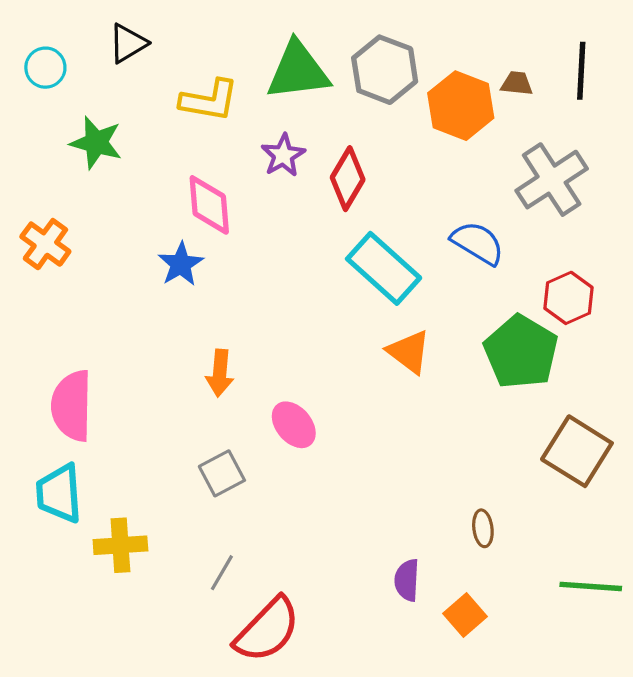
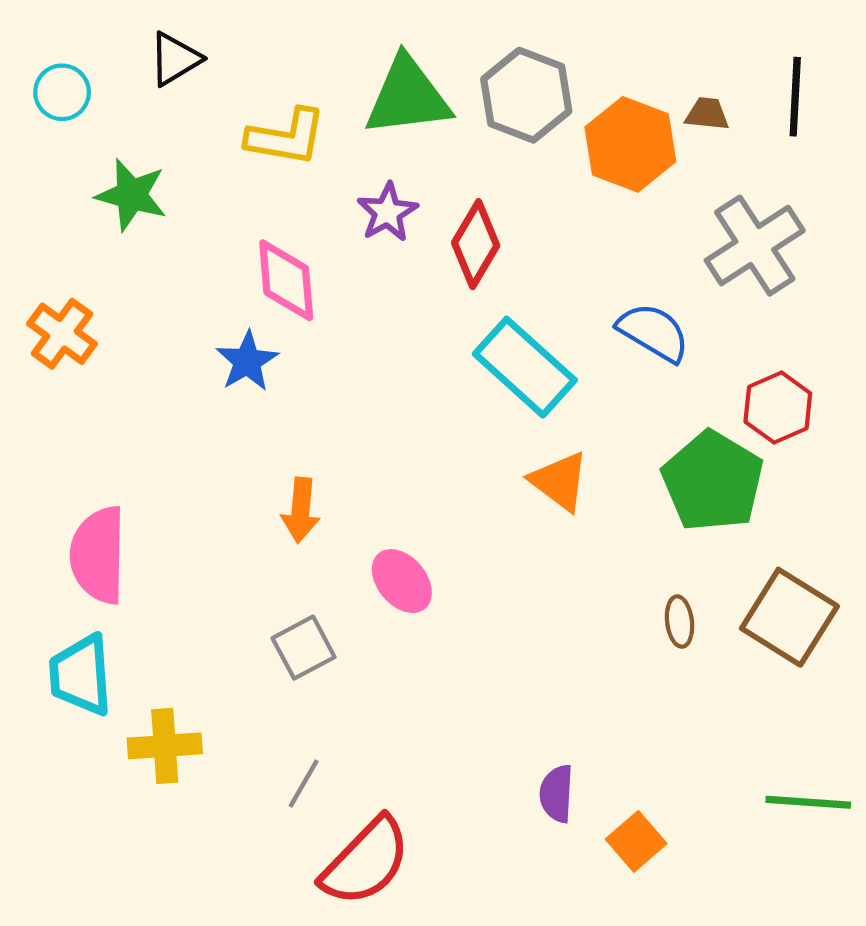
brown ellipse: (483, 528) -> (680, 622), moved

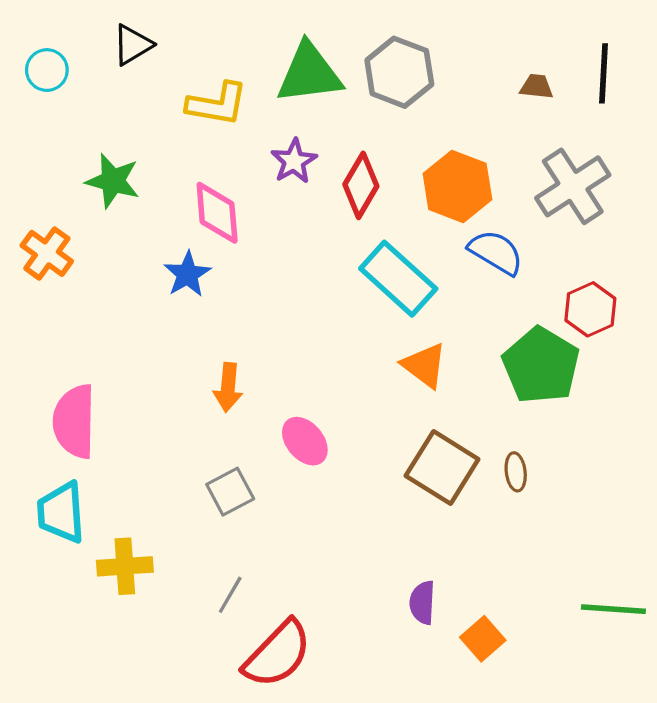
orange hexagon: (630, 144) -> (457, 186), moved
green star: (131, 195) -> (113, 181), moved
brown square: (789, 617) -> (442, 467), moved

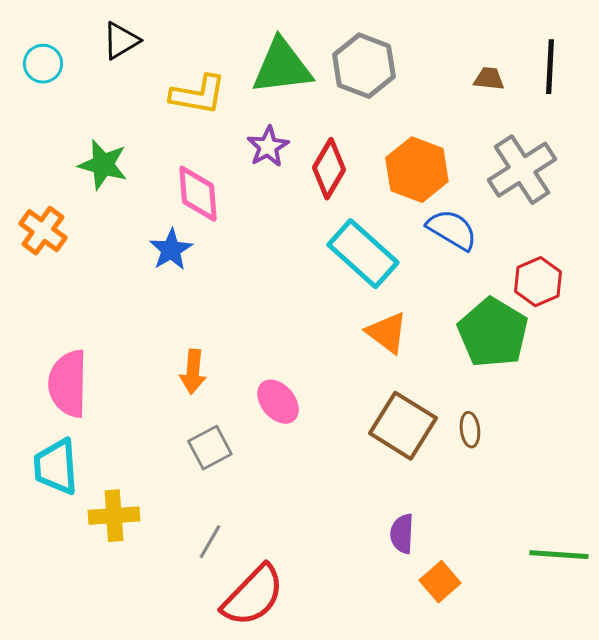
orange arrow: (228, 387) -> (193, 372), moved
purple semicircle: (422, 603) -> (402, 534), moved

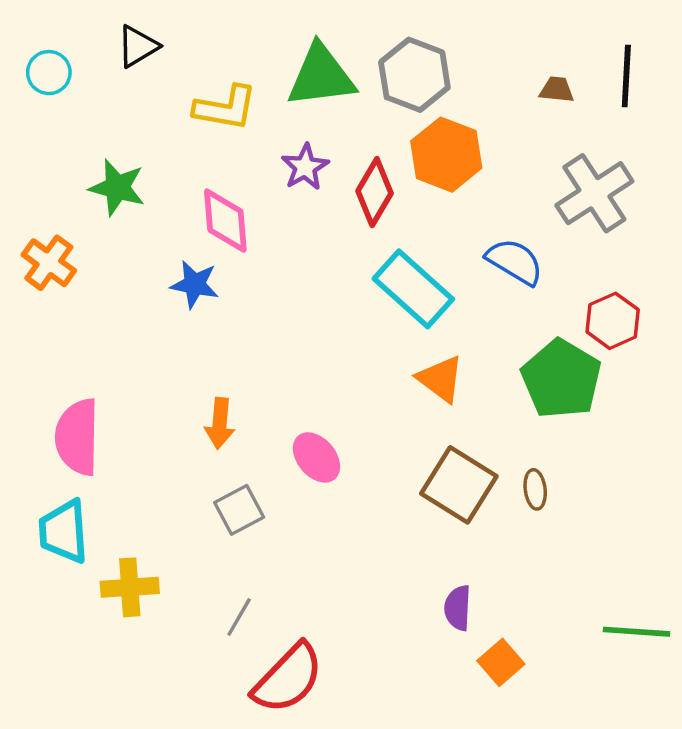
orange hexagon: (417, 170) -> (446, 155), moved
blue star: (171, 250) -> (195, 284), turned -30

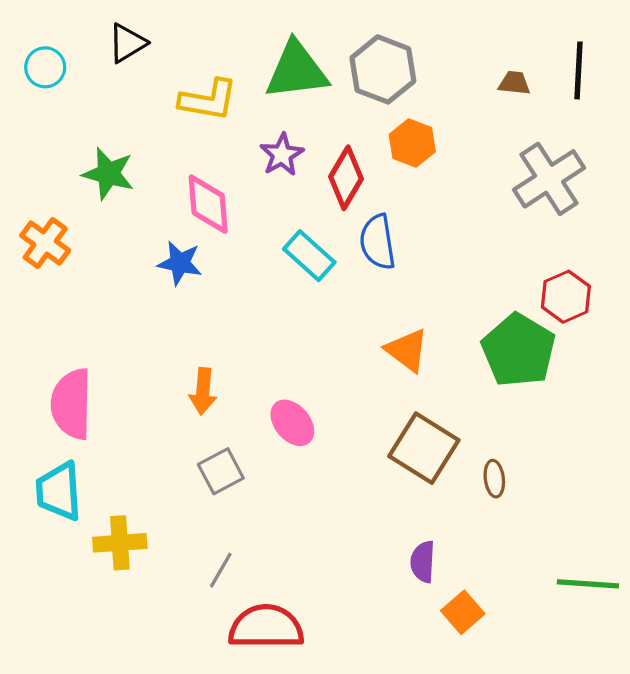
orange hexagon: (446, 155) -> (412, 143), size x0.7
blue semicircle: (515, 262) -> (378, 242), moved, turned -130
cyan rectangle: (413, 289) -> (309, 256), moved, size x0.7
brown ellipse: (535, 489) -> (494, 479), moved
red semicircle: (288, 678) -> (266, 627), turned -134

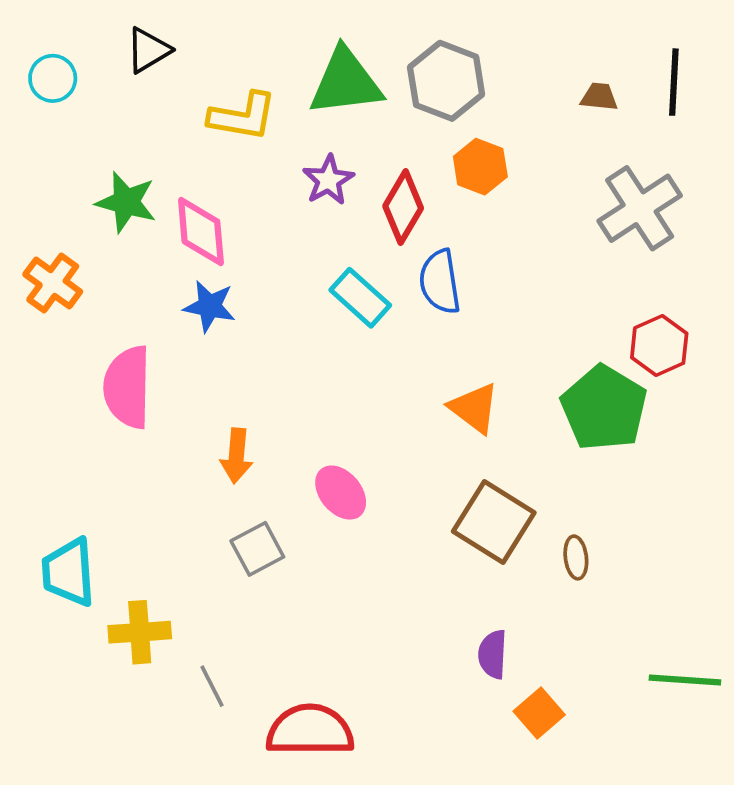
pink diamond: (208, 204) -> (201, 232), moved
pink semicircle: (71, 404) -> (127, 387), moved
gray line: (221, 570) -> (212, 686), moved, turned -57

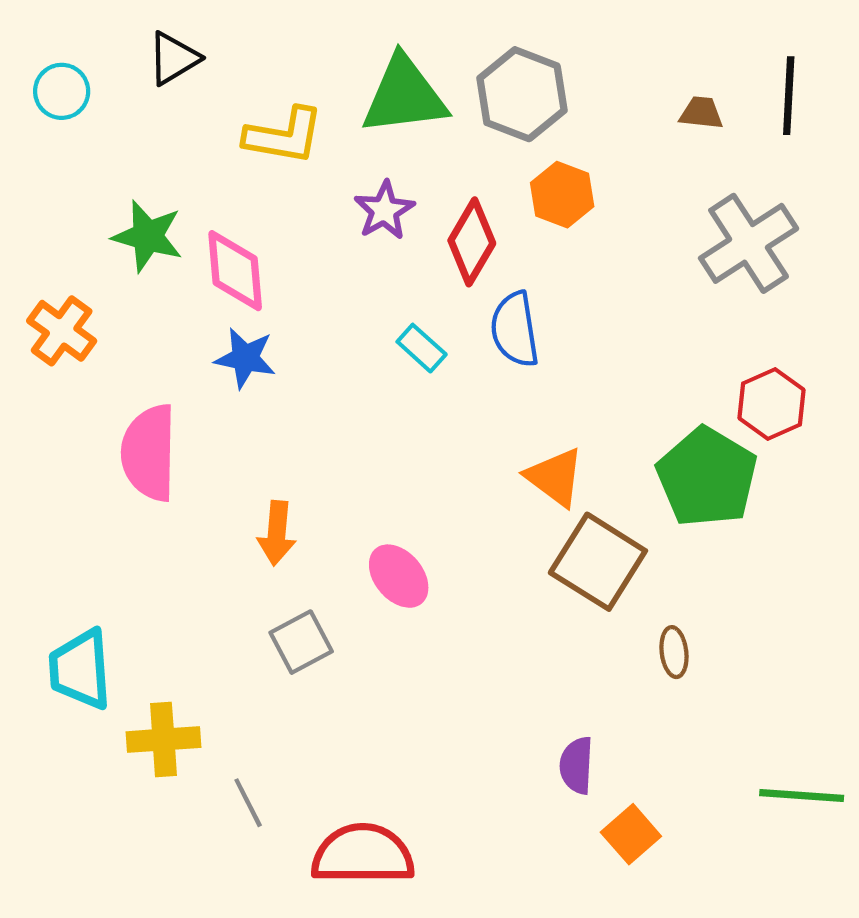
cyan rectangle: (360, 298) -> (422, 348), size x0.7
brown square: (494, 522) -> (598, 562), moved

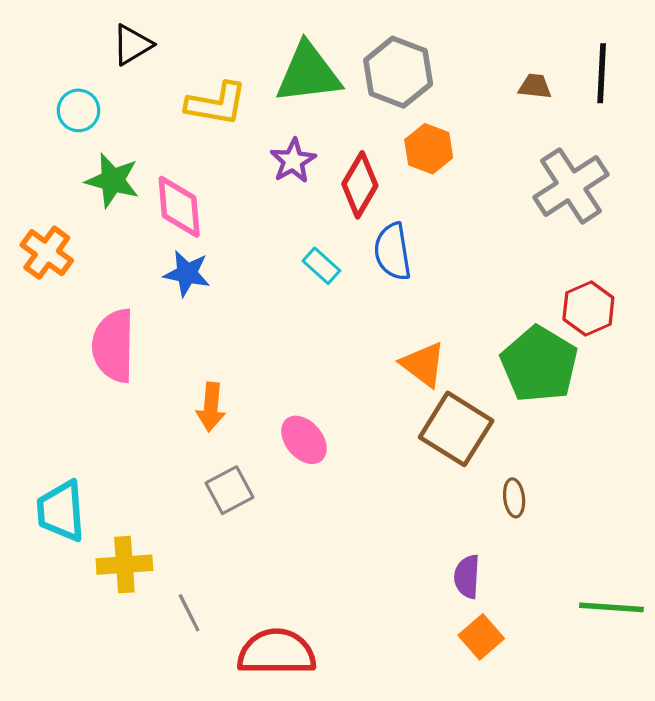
cyan circle: (62, 91) -> (79, 110), moved
purple semicircle: (576, 765) -> (467, 577), moved

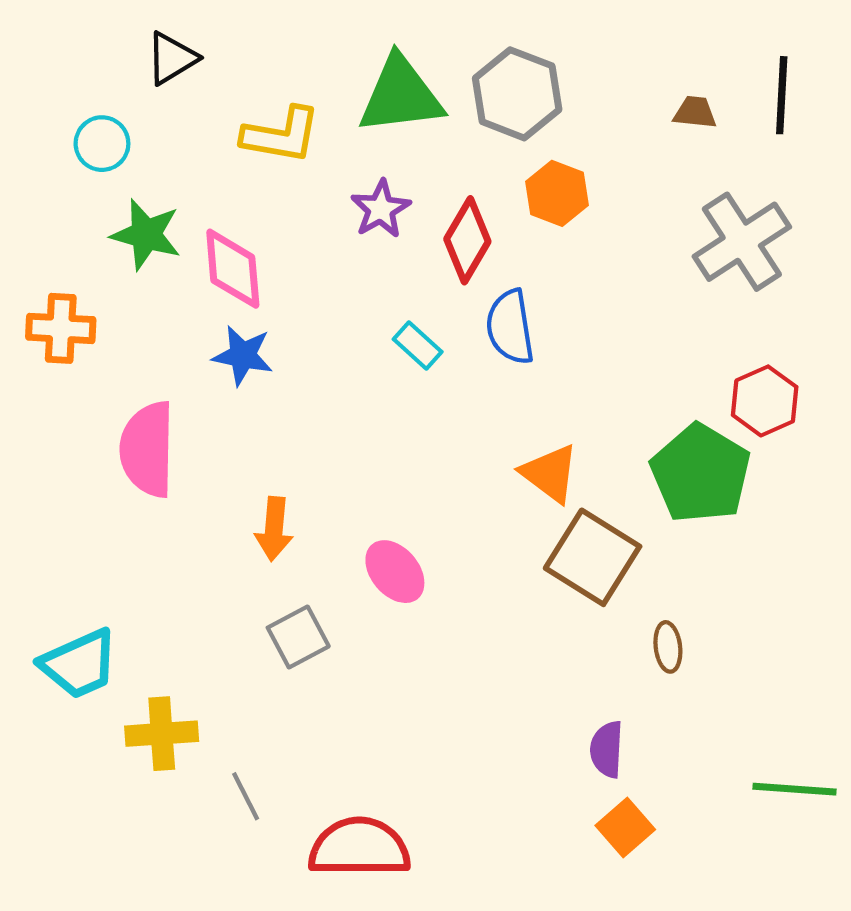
orange cross: (47, 253) -> (61, 328), turned -33
cyan trapezoid: (61, 511) -> (79, 664), turned -110

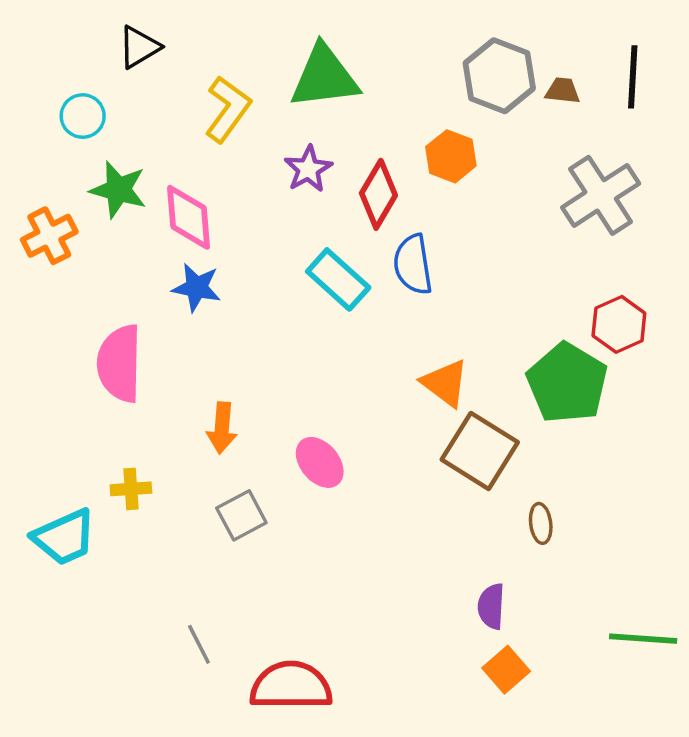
gray hexagon: (517, 94) -> (499, 76), moved
yellow L-shape: (281, 135) -> (228, 109), turned -64
orange cross: (61, 328) -> (49, 236), moved, turned -30
cyan rectangle: (418, 345) -> (338, 279), size x1.6
yellow cross: (162, 734) -> (131, 489), moved, size x0.7

